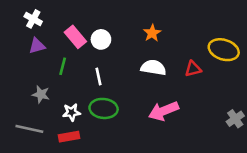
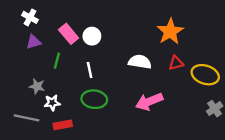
orange star: (152, 33) -> (170, 31), moved, size x1.6
yellow ellipse: (224, 50) -> (205, 75), moved
white star: (72, 112) -> (52, 103), moved

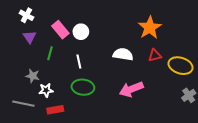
purple triangle: (34, 42) -> (30, 37), turned -48

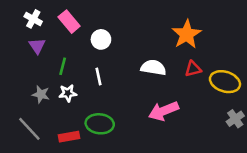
pink rectangle: (60, 30) -> (69, 22), moved
green ellipse: (83, 87) -> (100, 124), moved
white star: (46, 90) -> (68, 93), moved
gray line: (23, 104) -> (29, 129), turned 35

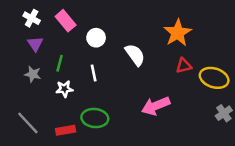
white semicircle: (153, 68) -> (135, 55), moved, turned 45
gray star: (41, 94) -> (33, 74), moved

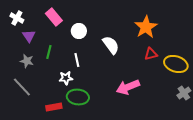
white cross: (32, 18) -> (17, 18), moved
white star: (64, 89) -> (66, 78), moved
gray line: (28, 123) -> (22, 87), moved

